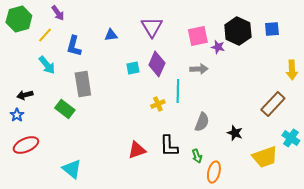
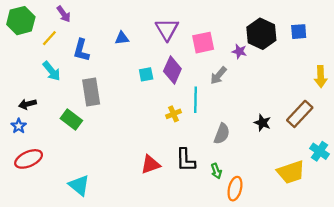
pink square: (198, 36) -> (203, 43), moved
gray arrow: (199, 69) -> (219, 76), turned 132
black star: (235, 133) -> (262, 123), moved

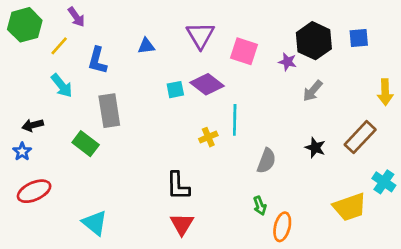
pink square: (203, 43) -> (244, 51), turned 30
purple diamond: (172, 70) -> (207, 84), turned -76
gray arrow: (219, 76) -> (313, 91), moved
black L-shape: (186, 160) -> (178, 186), moved
red triangle: (150, 164) -> (182, 224), moved, turned -40

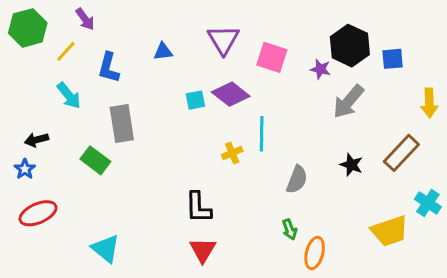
blue square: (359, 38) -> (393, 59), moved
gray arrow: (313, 91) -> (348, 101), size x1.4

